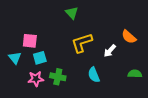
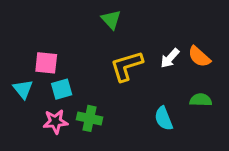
white arrow: (110, 51) -> (170, 58), moved
green semicircle: (135, 74) -> (201, 100), moved
cyan semicircle: (94, 75) -> (164, 118), moved

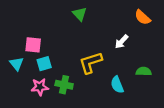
orange semicircle: (199, 57) -> (143, 17), moved
yellow L-shape: (127, 66) -> (91, 63), moved

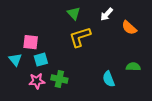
orange semicircle: (143, 17) -> (129, 28), moved
white arrow: (122, 42) -> (107, 14), moved
yellow L-shape: (91, 63) -> (80, 37), moved

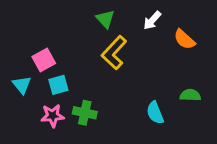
yellow L-shape: (80, 37) -> (114, 53), turned -30
pink square: (31, 42) -> (44, 60), turned -35

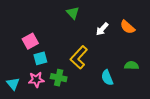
white arrow: (152, 20) -> (102, 29), moved
yellow L-shape: (114, 53) -> (79, 57), moved
cyan triangle: (22, 85) -> (13, 84), moved

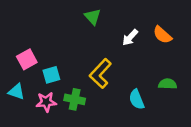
pink square: (30, 41) -> (27, 59), moved
cyan triangle: (13, 84) -> (16, 92), moved, turned -32

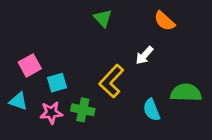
orange semicircle: (162, 35) -> (164, 21), moved
white arrow: (130, 37) -> (144, 55), moved
green semicircle: (168, 84) -> (186, 93), size x1.5

